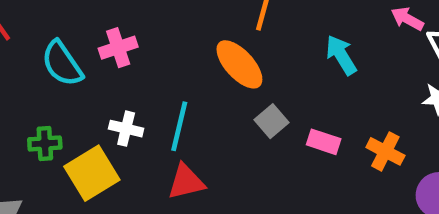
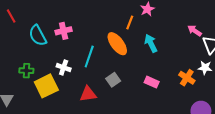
cyan arrow: (341, 55) -> (151, 43), moved
gray square: (272, 121) -> (113, 80), moved
cyan line: (179, 126) -> (89, 56), moved
orange cross: (385, 151) -> (187, 78), moved

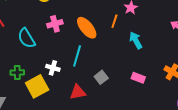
pink cross: (64, 31) -> (55, 24), moved
orange ellipse: (117, 44) -> (87, 28), moved

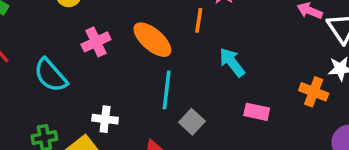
cyan arrow: (136, 40) -> (232, 62), moved
cyan line: (77, 56) -> (167, 90), moved

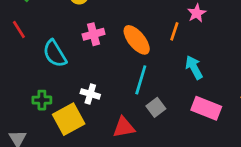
pink rectangle: (257, 112) -> (206, 108), size x1.5

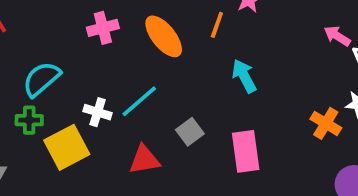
cyan semicircle: (55, 54) -> (41, 79), moved, turned 80
cyan line: (141, 80) -> (139, 101), moved, turned 32
pink rectangle: (206, 108) -> (246, 151), moved, turned 60

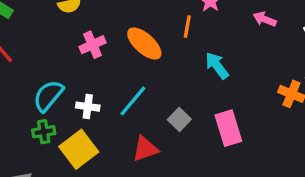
pink arrow: (337, 36) -> (265, 19), moved
white cross: (98, 112) -> (88, 107), moved

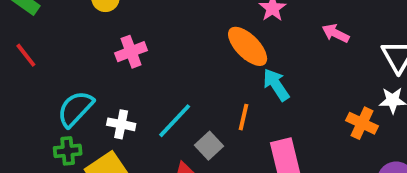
orange line: (187, 27) -> (244, 117), moved
orange ellipse: (144, 43) -> (248, 46), moved
gray square: (179, 119) -> (209, 146), moved

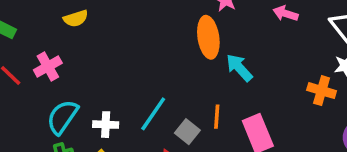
orange ellipse: (248, 46) -> (208, 37), turned 45
pink cross: (131, 52) -> (48, 67), moved
orange line: (244, 117) -> (217, 117), moved

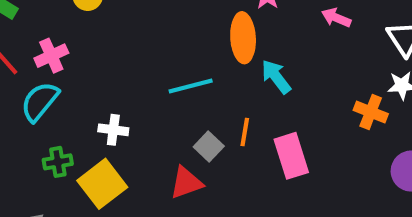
cyan line: (153, 114) -> (191, 86), moved, turned 36
cyan semicircle: (62, 117) -> (40, 101), moved

